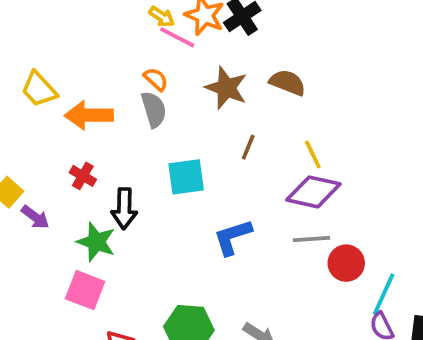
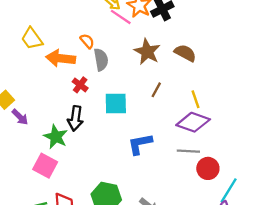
orange semicircle: (156, 79) -> (87, 41), moved
red cross: (83, 176) -> (80, 85), moved

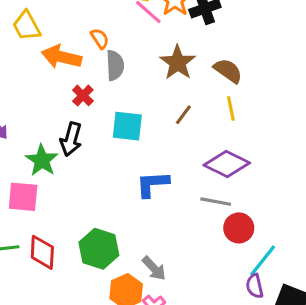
yellow line: (195, 99) -> (231, 108), moved
pink square: (45, 166) -> (23, 197), turned -30

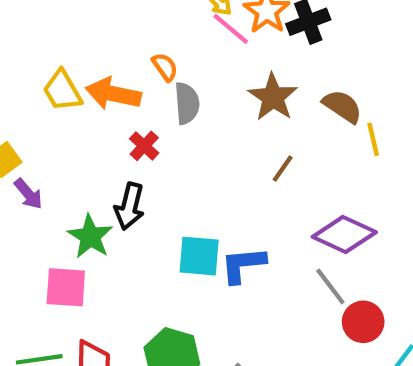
yellow trapezoid: (27, 26) -> (62, 91), moved
yellow line: (231, 108) -> (373, 139), moved
cyan square: (127, 126) -> (199, 256), moved
gray line: (216, 202) -> (330, 286), turned 44

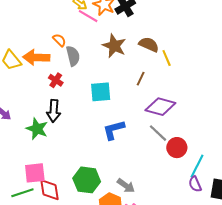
brown line: (283, 169) -> (141, 79), moved
cyan square: (199, 256) -> (101, 92), moved
pink square: (66, 287) -> (35, 173), moved

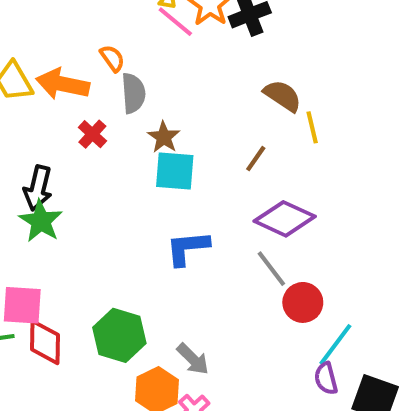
brown star: (114, 46) -> (164, 137), moved, size x0.7
black arrow: (54, 111) -> (38, 188), moved

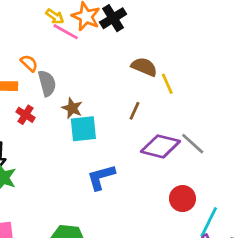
gray line: (271, 269) -> (193, 144), moved

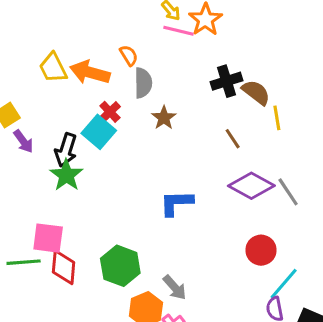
black cross: (113, 18) -> (227, 81), moved
pink line: (66, 32) -> (178, 31), turned -30
brown line: (134, 111) -> (233, 139), turned -72
cyan square: (83, 129) -> (99, 132), moved, turned 32

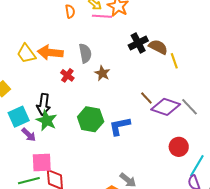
orange semicircle: (129, 55) -> (70, 11), moved, turned 32
cyan square: (99, 132) -> (19, 117), moved, turned 35
brown line: (233, 139) -> (146, 98), moved
purple arrow: (23, 141) -> (29, 135), moved
green hexagon: (120, 266) -> (91, 119), moved

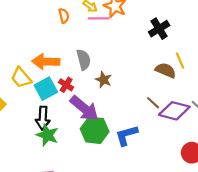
black cross: (138, 43) -> (159, 29), moved
brown semicircle: (158, 47) -> (166, 70), moved
yellow trapezoid: (26, 54) -> (21, 78), moved
cyan square: (19, 117) -> (46, 89), moved
purple arrow: (29, 135) -> (84, 108), moved, size x1.8

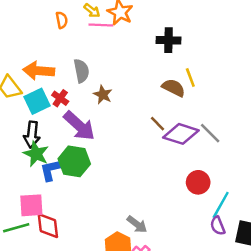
black cross: (159, 29) -> (168, 40), turned 30
green hexagon: (95, 130) -> (74, 161), moved
blue L-shape: (126, 135) -> (52, 169), moved

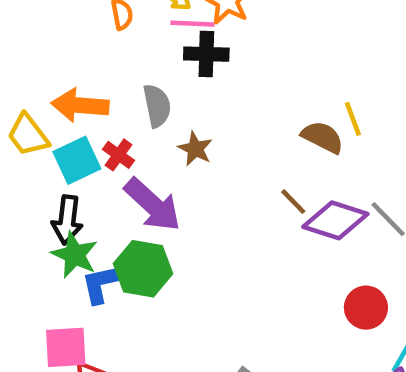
black cross: (168, 40) -> (206, 54), moved

